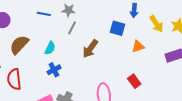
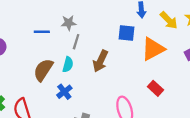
brown semicircle: (19, 45) -> (43, 70), moved
orange triangle: (138, 46) -> (153, 49), size x1.6
cyan semicircle: (50, 48) -> (68, 65), moved

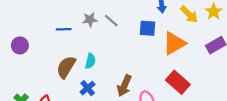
gray line: (76, 42) -> (111, 21), moved, turned -64
brown arrow: (100, 61) -> (124, 86), moved
red rectangle: (156, 88) -> (178, 82), size x1.5

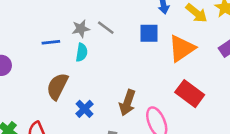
cyan semicircle: (90, 61) -> (82, 52), moved

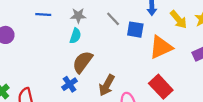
gray line: (106, 28) -> (113, 19), moved
blue line: (51, 42) -> (43, 15), moved
brown semicircle: (57, 86) -> (83, 62), moved

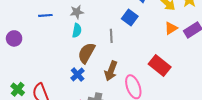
gray line: (113, 19) -> (111, 36), moved, turned 48
blue square: (135, 30) -> (130, 17), turned 35
orange triangle: (161, 47) -> (171, 28), moved, size x0.6

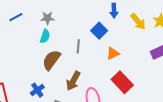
blue line: (45, 15) -> (16, 17), turned -32
orange triangle: (171, 28) -> (113, 53), moved
blue cross: (78, 74) -> (37, 90), moved

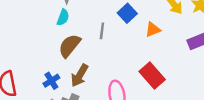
orange triangle: (113, 53) -> (153, 30), moved
brown arrow: (73, 81) -> (80, 75), moved

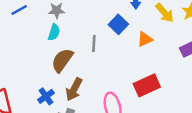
red rectangle: (152, 75) -> (147, 85), turned -70

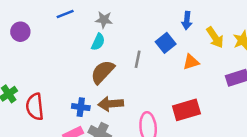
brown arrow: (74, 89) -> (111, 104), turned 50
blue cross: (46, 96) -> (81, 107), turned 35

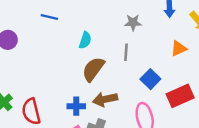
blue line: (65, 14) -> (49, 17), turned 42
gray star: (104, 20) -> (133, 23), moved
blue square: (166, 43) -> (150, 79), moved

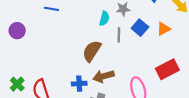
cyan semicircle: (85, 40) -> (104, 18), moved
blue square: (150, 79) -> (140, 28), moved

